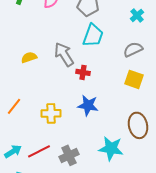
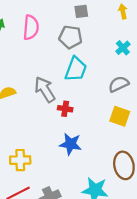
yellow cross: (51, 113) -> (20, 160), moved

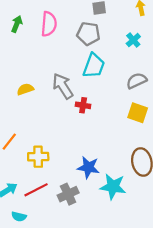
cyan cross: (123, 48) -> (133, 40), moved
blue star: (70, 144) -> (88, 167), moved

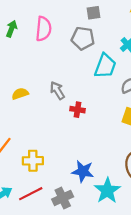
cyan trapezoid: (94, 66) -> (105, 66), moved
gray arrow: (63, 86) -> (57, 90), size x0.7
cyan star: (113, 187) -> (107, 191), turned 30

